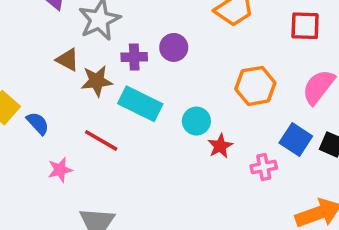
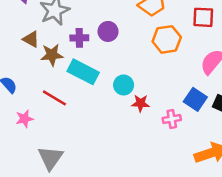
orange hexagon: (255, 86) -> (167, 39), moved
red star: (220, 146) -> (141, 103), turned 30

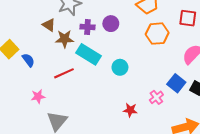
red line: (54, 98) -> (64, 73), turned -60
red star: (141, 103) -> (130, 110), moved
pink star: (24, 119) -> (38, 96), moved
pink cross: (172, 119) -> (156, 97), turned -32

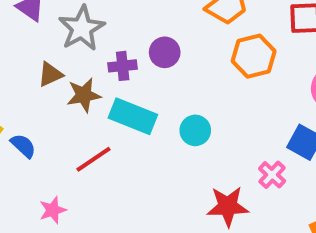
brown triangle: (49, 25) -> (50, 74), turned -48
red star: (130, 110) -> (228, 206), size x1.5

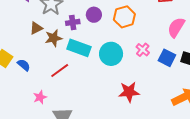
orange hexagon: (254, 56) -> (124, 17), moved
cyan circle: (195, 130) -> (111, 54), size x1.5
pink cross: (272, 175) -> (143, 50), moved

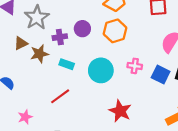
cyan rectangle: (79, 48) -> (67, 64), size x0.6
pink cross: (143, 50) -> (135, 66), turned -32
red line: (60, 71) -> (60, 96), moved
red star: (129, 92) -> (120, 111), turned 30

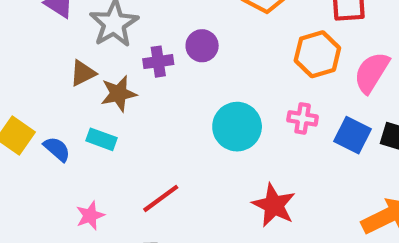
orange hexagon: (115, 31) -> (317, 54), moved
cyan rectangle: (67, 64) -> (101, 139), moved
red line: (60, 96) -> (161, 198), moved

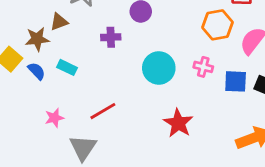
purple cross: (158, 62) -> (111, 37), moved
brown star: (119, 94) -> (37, 39), moved
blue square: (352, 135) -> (236, 81), turned -30

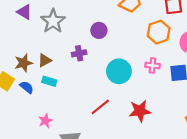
brown triangle: (59, 22) -> (45, 60), moved
red line: (103, 111) -> (100, 107), moved
red star: (178, 123) -> (140, 111), turned -30

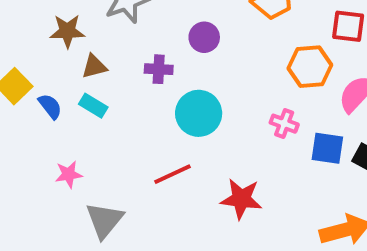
brown star: (23, 63) -> (67, 31), moved
cyan circle: (119, 71) -> (199, 113), moved

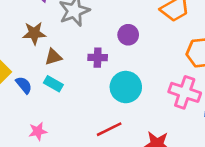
pink cross: (284, 124) -> (185, 92), size x1.6

